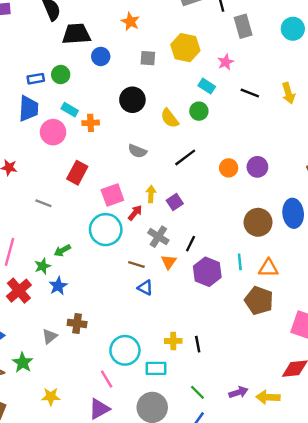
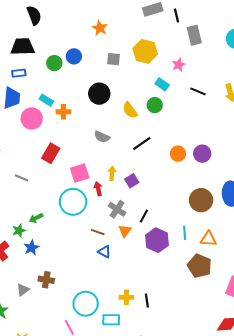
black trapezoid: (76, 34) -> (23, 47), moved
green circle: (61, 75) -> (54, 63), moved
red arrow: (135, 213) -> (98, 189), turned -56

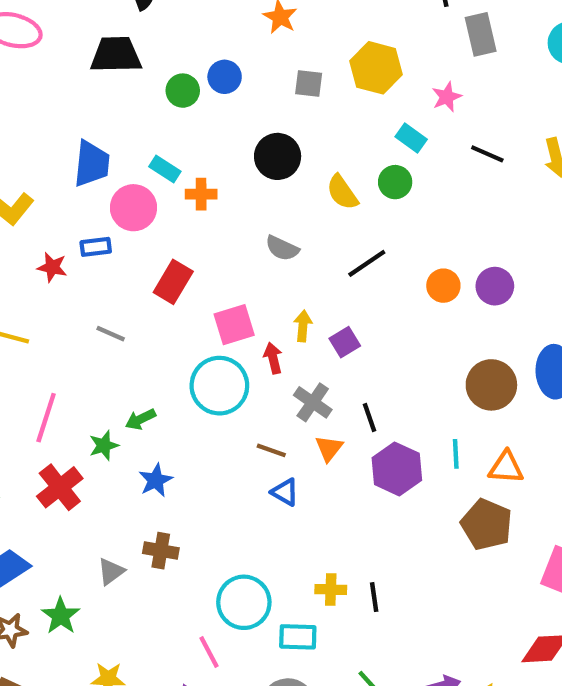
blue rectangle: (19, 73) -> (96, 247), moved
black line: (144, 216) -> (370, 417), turned -48
blue star: (31, 248) -> (156, 480), moved

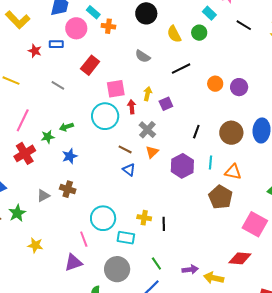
black line: (370, 417) -> (196, 132), moved, turned 32

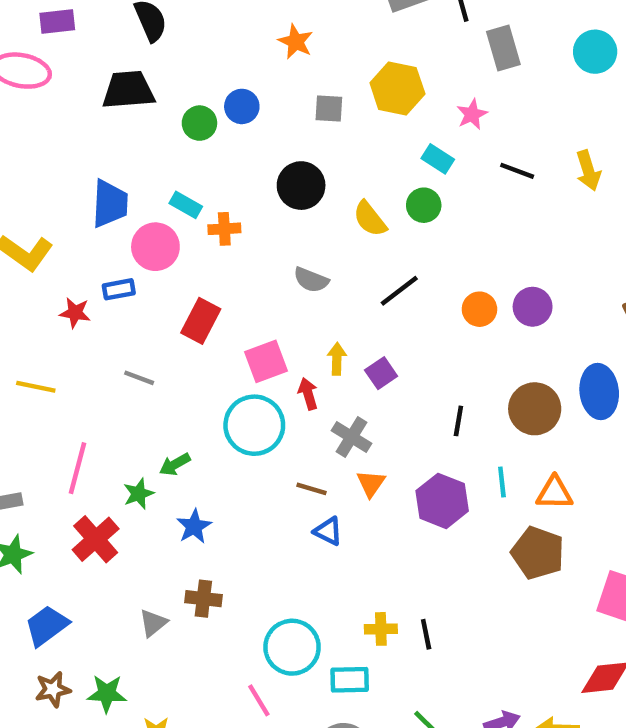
green star: (17, 213) -> (107, 693), moved, turned -30

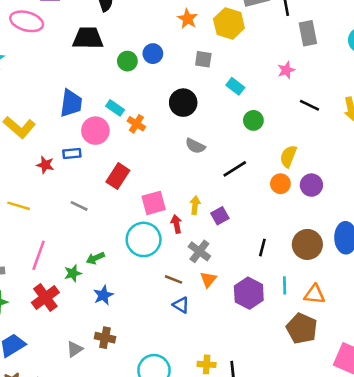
yellow hexagon: (397, 88) -> (229, 23), moved
cyan rectangle: (438, 159) -> (235, 86), moved
yellow semicircle: (370, 219) -> (288, 156), moved, turned 55
orange cross: (224, 229) -> (136, 124), turned 30
gray semicircle: (311, 280) -> (195, 146), moved

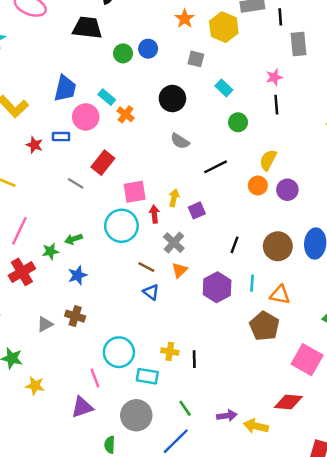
black line: (310, 105) -> (276, 105), moved, turned 54
gray line: (79, 206) -> (76, 183), moved

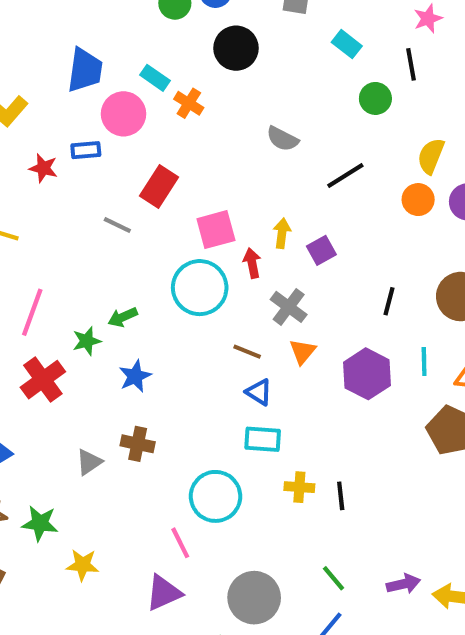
black circle: (172, 99) -> (236, 48), moved
black line: (276, 105) -> (411, 64), moved
cyan rectangle: (147, 376) -> (263, 439), moved

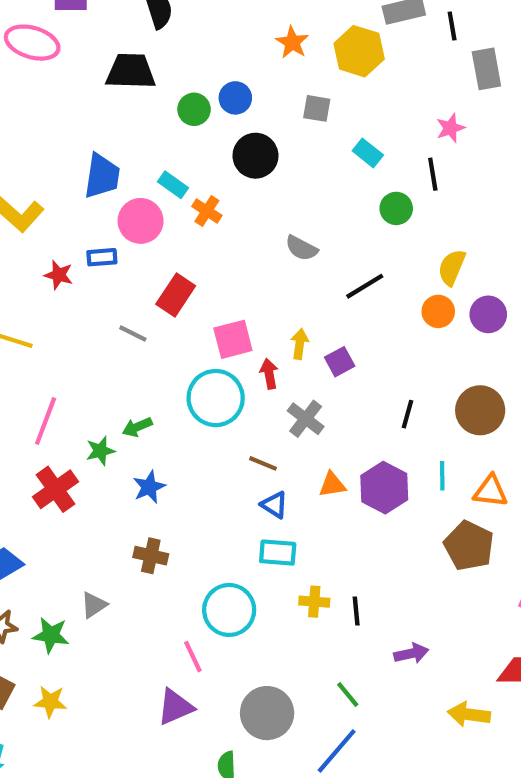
orange triangle: (303, 352) -> (332, 485), moved, turned 40
gray triangle: (89, 462) -> (94, 605), moved
yellow star: (83, 565) -> (50, 702), moved
purple arrow: (403, 584) -> (411, 653), moved

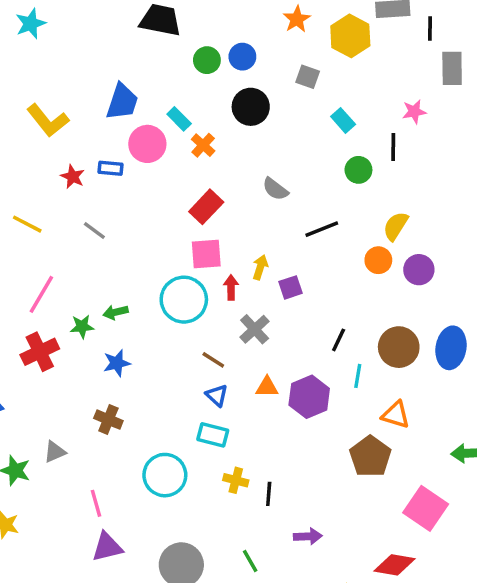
red rectangle: (176, 295) -> (206, 207), moved
gray line: (133, 333) -> (94, 230), moved
cyan line: (442, 476) -> (358, 376), moved
pink line: (193, 657) -> (96, 503), moved

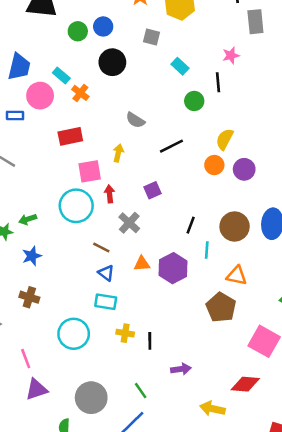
red rectangle: (206, 207) -> (70, 136), moved, turned 40
yellow arrow: (260, 267) -> (118, 153), moved

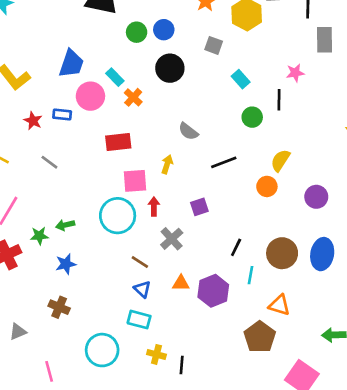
purple circle: (244, 169) -> (316, 197), moved

